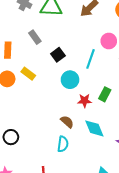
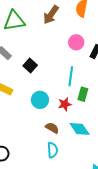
cyan line: (91, 59) -> (71, 76), moved
cyan circle: (70, 80) -> (40, 100), moved

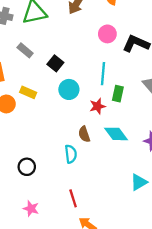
cyan circle: (40, 100) -> (69, 89), moved
brown semicircle: (52, 128) -> (84, 134), turned -136
cyan semicircle: (53, 150) -> (71, 154), moved

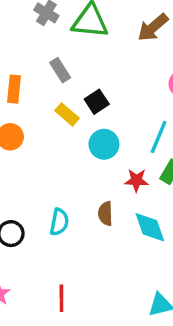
yellow rectangle: (28, 92) -> (67, 114), moved
cyan semicircle: (71, 154) -> (59, 222), moved

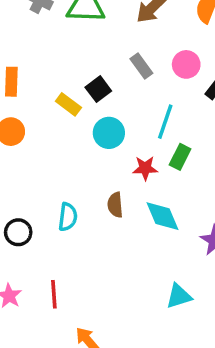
gray rectangle: (60, 70) -> (141, 66), moved
red line: (61, 298) -> (54, 294), moved

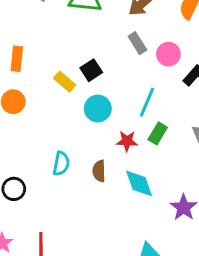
gray rectangle: (141, 66) -> (137, 43), moved
cyan semicircle: (68, 217) -> (61, 164), moved

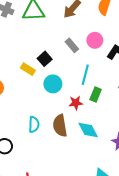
gray rectangle: (137, 43) -> (72, 45), moved
brown semicircle: (99, 171) -> (60, 126), size x1.5

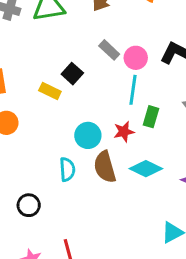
pink circle: (95, 40) -> (136, 58), moved
cyan circle: (53, 84) -> (88, 135), moved
cyan diamond: (88, 130) -> (146, 169), turned -30

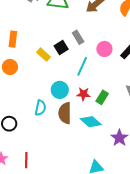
gray rectangle: (109, 50) -> (78, 37), moved
cyan line: (133, 90) -> (82, 66), moved
green rectangle: (151, 117) -> (102, 97), moved

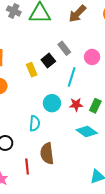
yellow rectangle: (44, 55) -> (32, 70), turned 32
brown semicircle: (65, 113) -> (47, 153), moved
red line: (26, 160) -> (27, 166), moved

